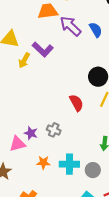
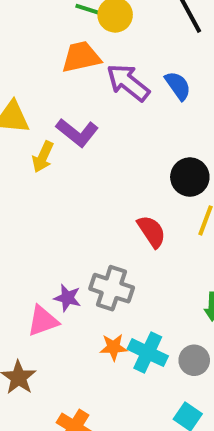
gray cross: (54, 130) -> (112, 288), size x1.5
orange star: (43, 163) -> (113, 347), moved
cyan cross: (69, 164) -> (148, 353), turned 30

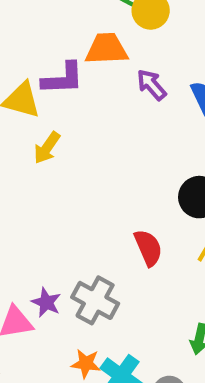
purple arrow: (128, 82) -> (151, 85), size x0.7
purple L-shape: (77, 133) -> (63, 79), moved, turned -51

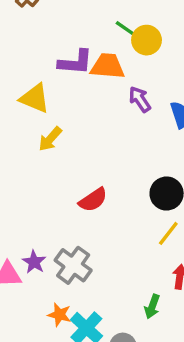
purple L-shape: (63, 79) -> (75, 62), moved
red semicircle: (148, 248) -> (93, 200), moved, turned 72

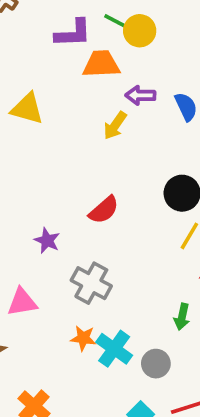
purple L-shape: (75, 62) -> (73, 33), moved
purple arrow: (140, 99) -> (140, 95), turned -48
yellow arrow: (50, 139) -> (115, 126), moved
purple star: (34, 262) -> (47, 241), moved

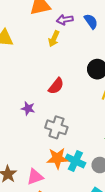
pink triangle: (22, 302) -> (35, 177), moved
orange star: (83, 338) -> (57, 158), size x1.5

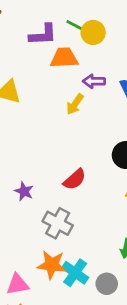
red semicircle: (56, 86) -> (75, 179), moved

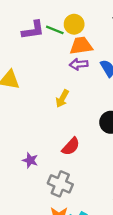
green line: (77, 26) -> (55, 30), moved
orange trapezoid: (64, 58) -> (81, 46), moved
yellow arrow: (75, 104) -> (62, 99), moved

